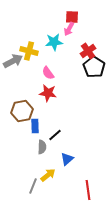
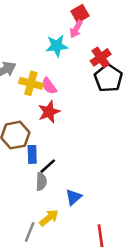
red square: (72, 17) -> (80, 14), turned -32
yellow cross: (29, 51) -> (31, 83), moved
red star: (48, 93) -> (49, 112), turned -30
black line: (55, 135) -> (48, 166), moved

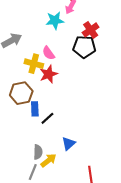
black pentagon: (108, 78) -> (84, 47), moved, turned -30
yellow cross: (31, 83) -> (34, 64), moved
gray semicircle: (41, 182) -> (38, 152), moved

